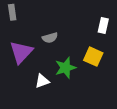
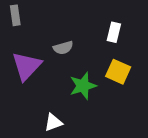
white rectangle: (103, 26) -> (114, 32), moved
white triangle: (42, 81) -> (53, 122), moved

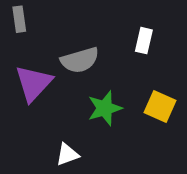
gray semicircle: (63, 48) -> (80, 60), size x1.5
yellow square: (118, 72) -> (160, 106), moved

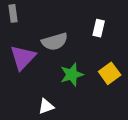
yellow square: (160, 106) -> (110, 73), turned 30

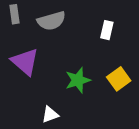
gray semicircle: (55, 42) -> (51, 21), moved
purple triangle: (23, 57) -> (25, 62), turned -32

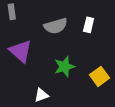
gray semicircle: (51, 21) -> (56, 26), moved
yellow square: (119, 79) -> (100, 76), moved

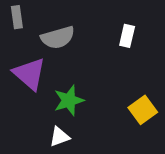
gray semicircle: (56, 26) -> (58, 38), moved
green star: (64, 67) -> (69, 100), moved

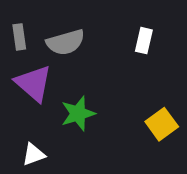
gray rectangle: (17, 17) -> (19, 37), moved
white triangle: (59, 137) -> (34, 154), moved

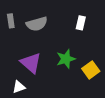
purple triangle: (34, 83) -> (31, 63), moved
green star: (78, 114) -> (66, 59), moved

